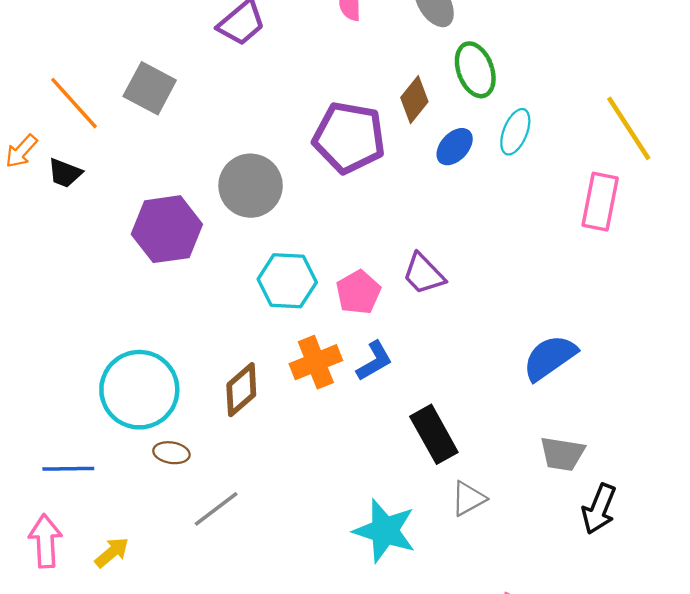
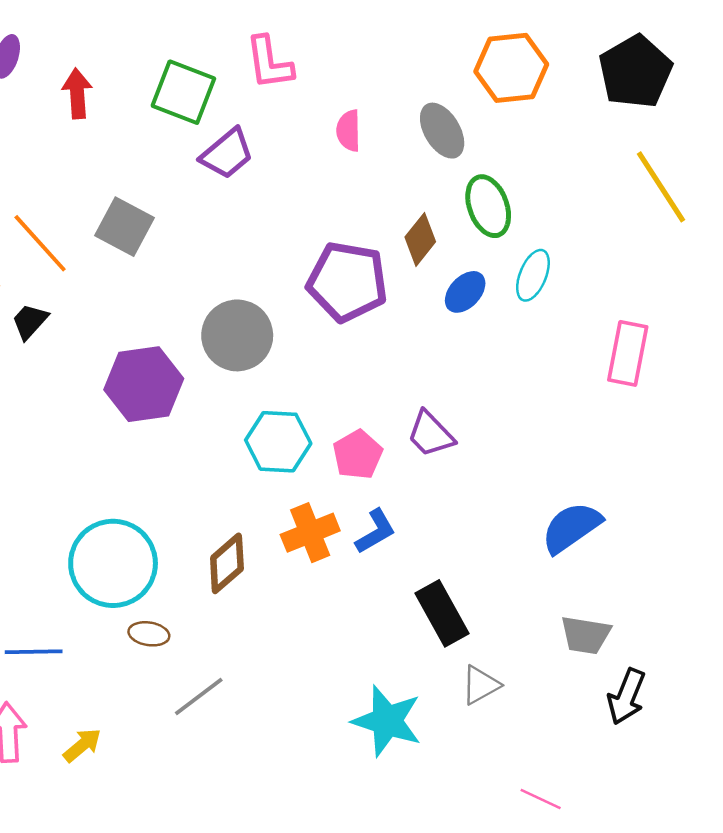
yellow line: (629, 128) -> (661, 187), moved
black trapezoid: (65, 173) -> (30, 321), turned 111

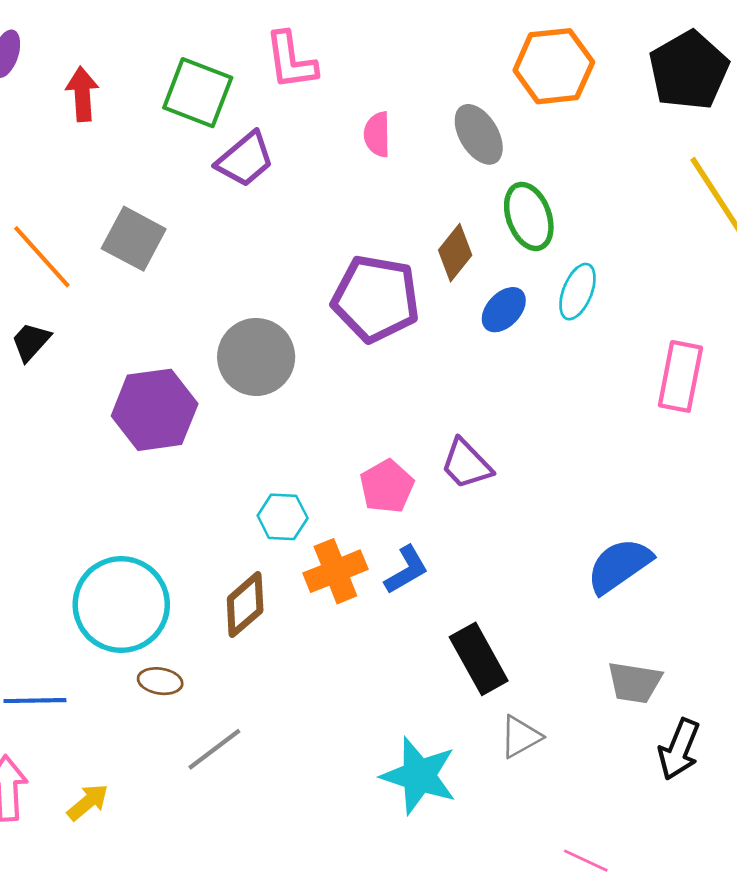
cyan hexagon: (278, 442) -> (283, 517), moved, size x0.7

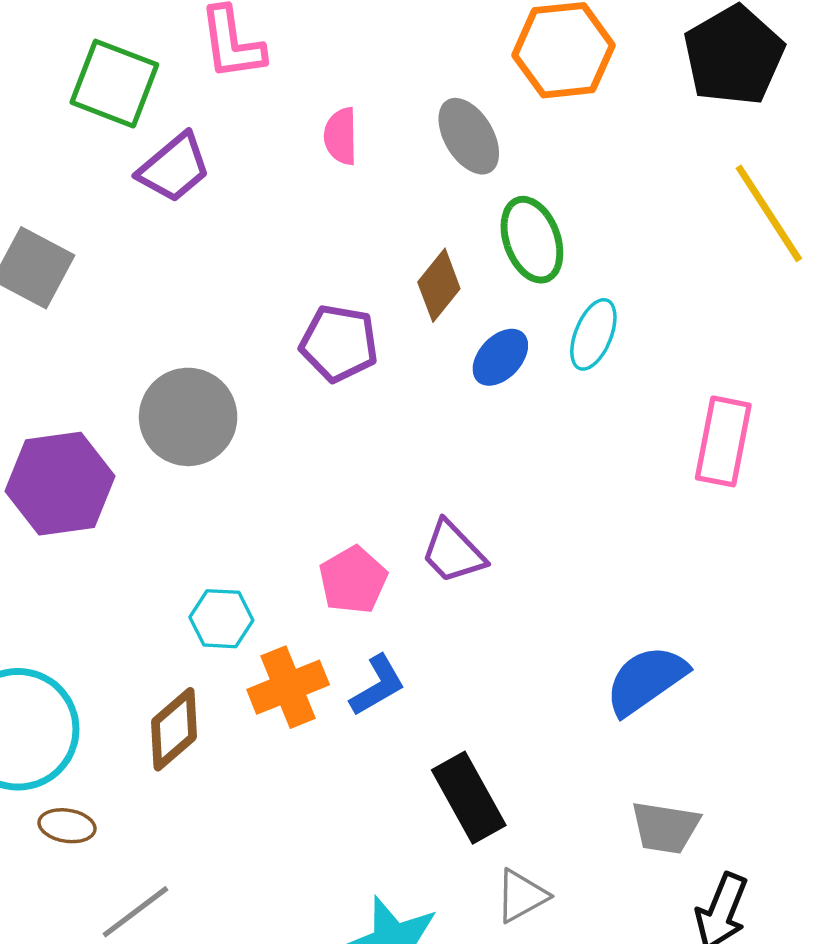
purple pentagon: (376, 299) -> (339, 343), size x0.7

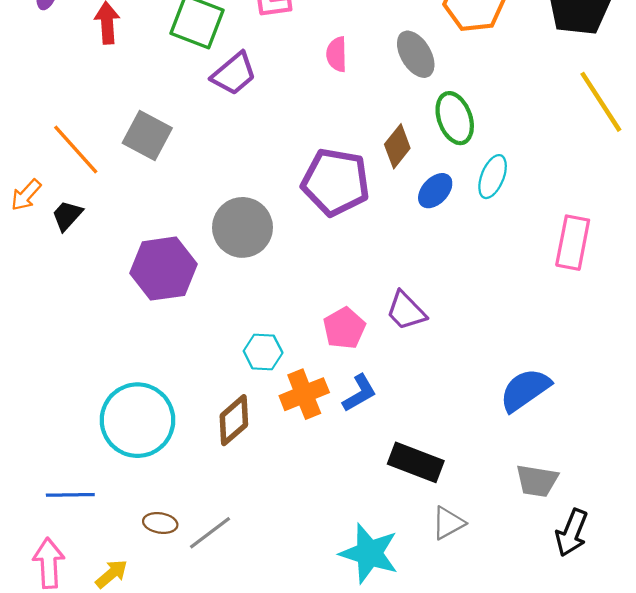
purple pentagon: (339, 343) -> (336, 182), size x1.4
black rectangle: (469, 798) -> (416, 462), turned -40
brown ellipse: (67, 826) -> (160, 523), moved

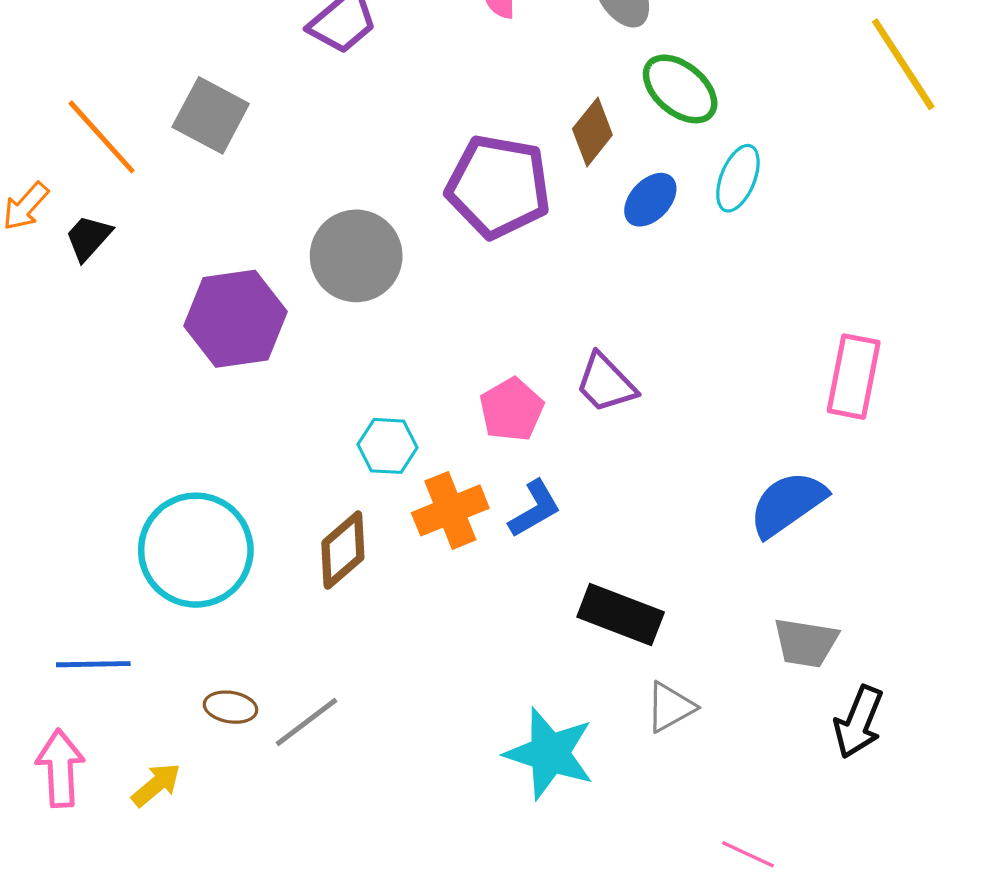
green ellipse: (455, 118) -> (680, 89), turned -30
pink rectangle: (573, 243) -> (854, 377), moved

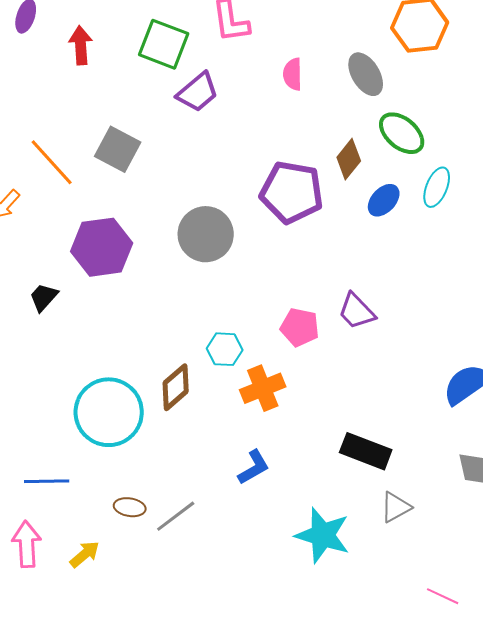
black trapezoid: (88, 238) -> (44, 297), moved
purple hexagon: (235, 319) -> (102, 247), moved
pink pentagon: (511, 410) -> (300, 327), turned -30
blue L-shape: (535, 509) -> (254, 467), moved
brown diamond: (343, 550) -> (176, 387), moved

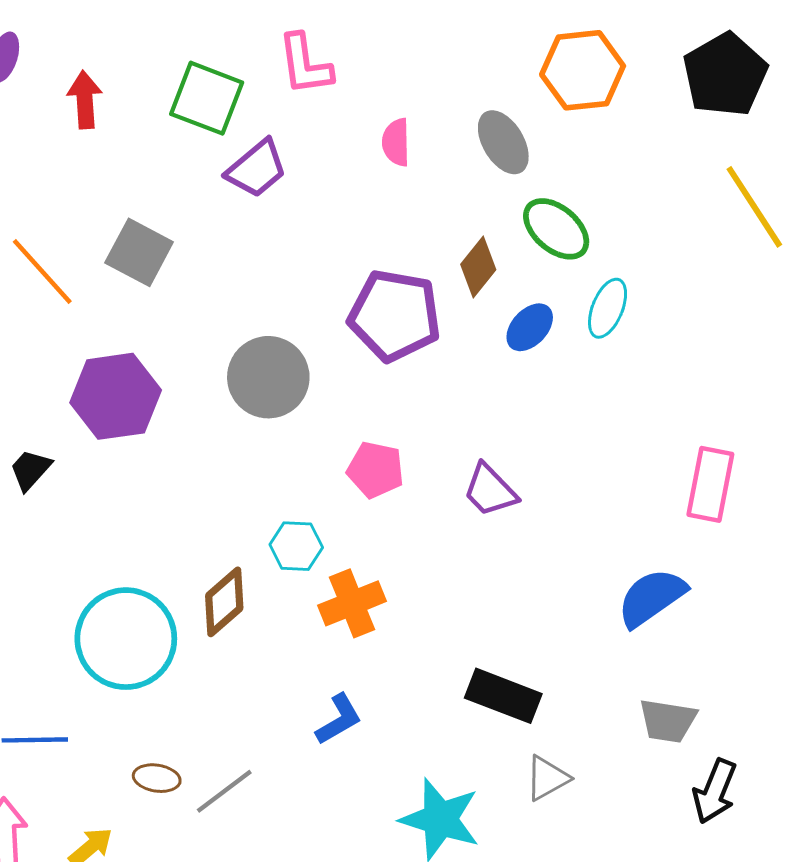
pink pentagon: (300, 327) -> (375, 470), moved

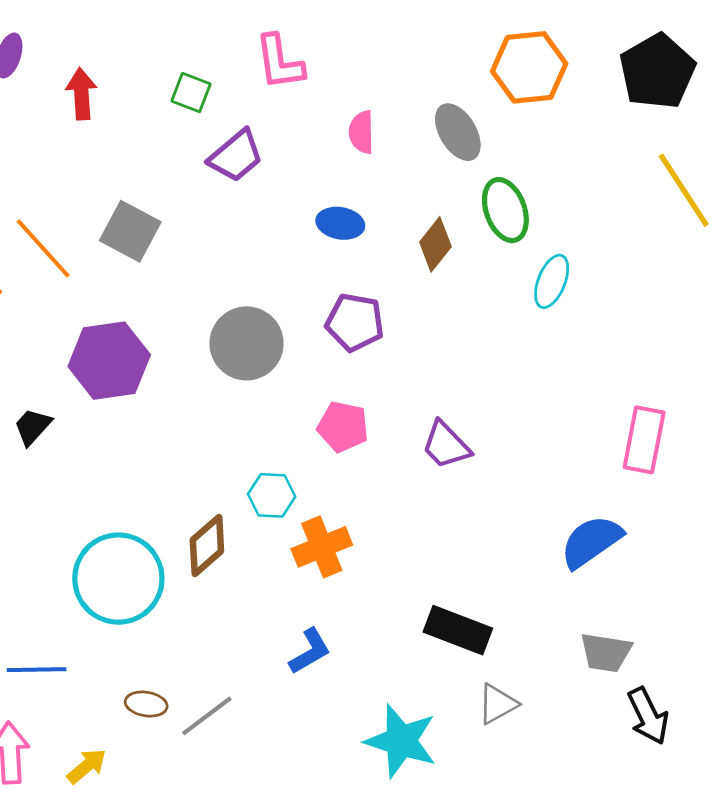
green square: (207, 98) -> (191, 92), size x0.6
green ellipse: (556, 229) -> (505, 210), turned 30
purple pentagon: (395, 316) -> (355, 322), moved, size x0.7
blue ellipse: (530, 327) -> (340, 223), moved, turned 57
black arrow: (715, 791) -> (648, 716), turned -48

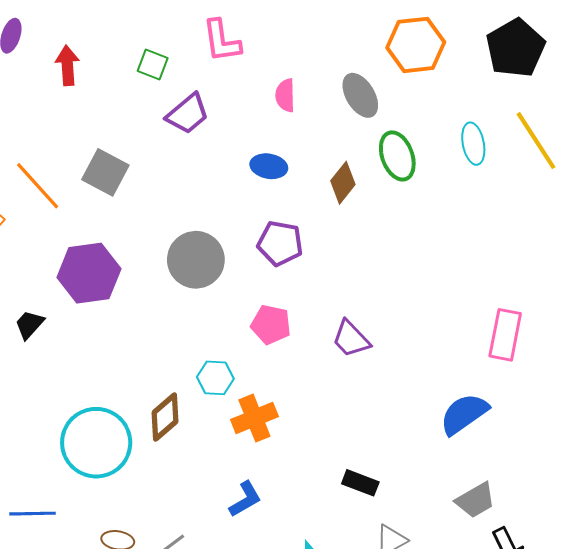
cyan ellipse: (552, 281) -> (473, 144), moved, turned -33
black rectangle: (458, 630) -> (360, 483), size x0.7
gray trapezoid: (606, 653) -> (475, 500), turned -39

